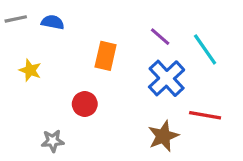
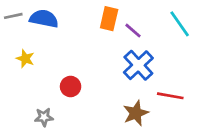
blue semicircle: (53, 22) -> (44, 19), size x1.5
cyan line: (205, 49) -> (180, 24), moved
orange rectangle: (106, 56) -> (109, 19), moved

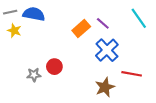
orange rectangle: (109, 19) -> (81, 28), moved, turned 36
yellow star: (25, 59) -> (14, 31), moved
gray star: (44, 117) -> (34, 75), moved

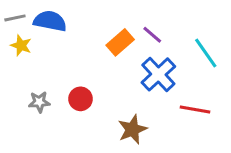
cyan line: (139, 18) -> (206, 53), moved
gray star: (34, 75) -> (39, 102), moved
brown star: (105, 87) -> (132, 129), moved

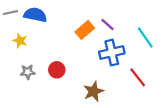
yellow star: (21, 45) -> (20, 41), moved
blue cross: (158, 74) -> (112, 53), turned 30
red line: (195, 110) -> (138, 77), turned 42

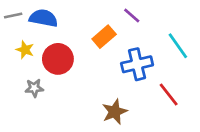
purple line: (107, 24) -> (132, 15), moved
red circle: (57, 70) -> (58, 59), moved, size x1.5

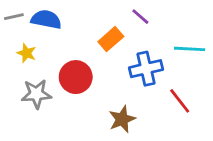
cyan line: (178, 46) -> (190, 49), turned -52
red circle: (58, 59) -> (76, 77), moved
gray star: (34, 88) -> (36, 94), size x1.5

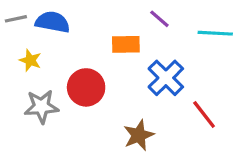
orange rectangle: (111, 39) -> (126, 44), turned 40
cyan line: (190, 49) -> (215, 33), moved
blue cross: (146, 69) -> (166, 78), turned -32

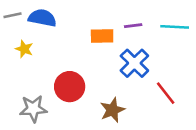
purple line: (159, 19) -> (133, 26), moved, turned -48
red circle: (86, 87) -> (70, 87), moved
gray star: (41, 107) -> (33, 109), moved

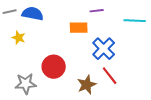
purple line: (133, 26) -> (97, 11), moved
red line: (166, 93) -> (110, 76), moved

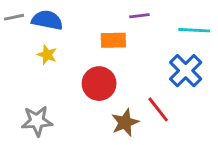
yellow star: (19, 38) -> (47, 55), moved
blue cross: (104, 49) -> (186, 71), moved
red circle: (54, 67) -> (99, 84), moved

